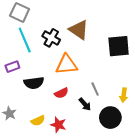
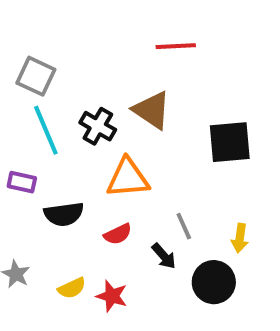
purple rectangle: (12, 67) -> (22, 182), turned 32

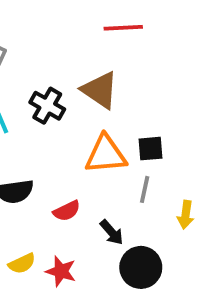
black square: (230, 142) -> (151, 149), moved, size x0.6
orange triangle: (128, 178) -> (106, 154), moved
gray line: (184, 226) -> (145, 189), moved, turned 36
black circle: (214, 282) -> (141, 267), moved

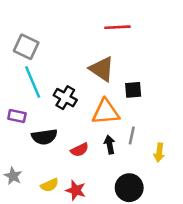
black cross: (47, 106) -> (65, 98), moved
black square: (151, 149) -> (133, 90), moved
black arrow: (112, 232) -> (110, 145), moved, turned -150

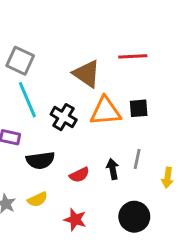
red line: (117, 27) -> (133, 56), moved
brown triangle: (102, 69) -> (87, 74), moved
orange triangle: (106, 112) -> (105, 111), moved
yellow semicircle: (50, 185) -> (38, 199), moved

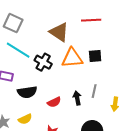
cyan line: (27, 100) -> (18, 50), turned -35

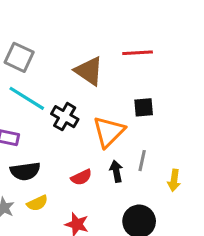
orange triangle: (72, 58) -> (109, 132), moved, turned -40
black semicircle: (27, 92) -> (25, 171), moved

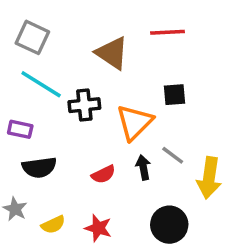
black cross: (65, 117) -> (84, 105), turned -36
gray line: (142, 161) -> (173, 155), turned -65
yellow arrow: (174, 180) -> (209, 178), size x1.6
yellow semicircle: (37, 203) -> (53, 225), moved

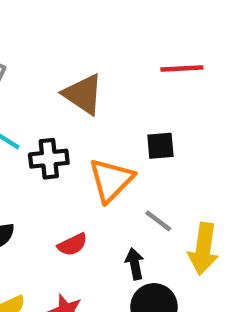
red line: (168, 32) -> (182, 68), moved
black arrow: (143, 167) -> (135, 264), moved

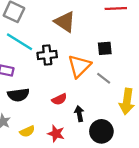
gray line: (158, 221) -> (104, 78), moved
black arrow: (135, 264) -> (79, 114), moved

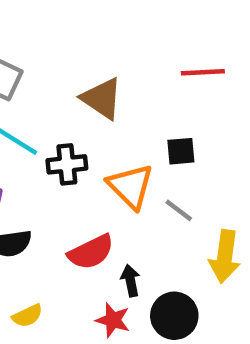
orange triangle: (79, 66) -> (130, 186), turned -30
red semicircle: (59, 99) -> (91, 252), size x1.5
red star: (56, 134) -> (113, 320), moved

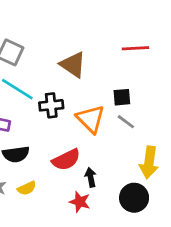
gray line: (179, 210) -> (126, 122), moved
yellow semicircle: (27, 316) -> (27, 188), moved
black circle: (174, 316) -> (134, 198), moved

